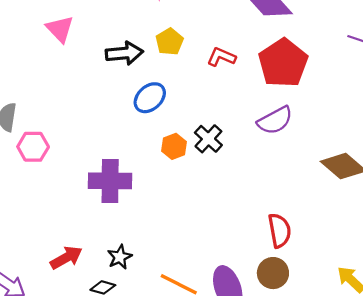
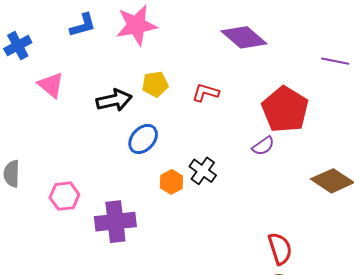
yellow pentagon: (169, 42) -> (155, 84), turned 30
red pentagon: (283, 63) -> (285, 109), moved
purple semicircle: (275, 120) -> (263, 146), size x0.7
pink hexagon: (33, 147) -> (64, 196), moved

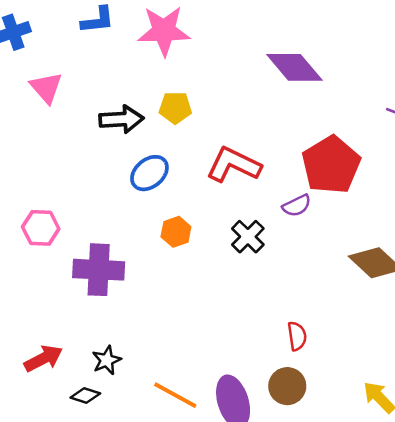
red L-shape: (206, 93) -> (234, 165), moved, size x1.6
black cross: (203, 171) -> (248, 237), moved
red semicircle: (280, 249) -> (297, 336), size x0.7

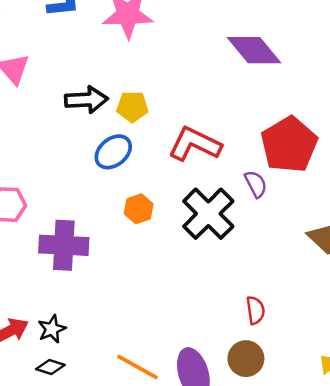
yellow pentagon: (175, 108) -> (132, 107), moved
purple semicircle: (297, 206) -> (256, 184), turned -92
black cross: (248, 237) -> (208, 214), size x1.6
black star: (107, 360) -> (52, 329), moved

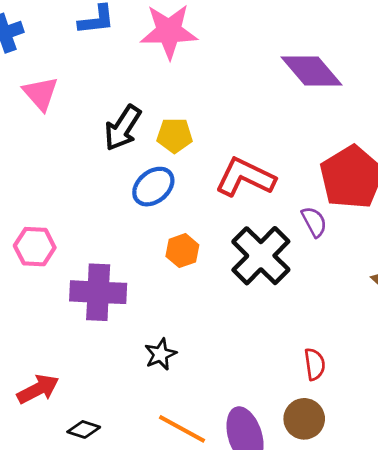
black arrow: (86, 100) -> (123, 128), turned 126
black star: (52, 329) -> (160, 354), moved

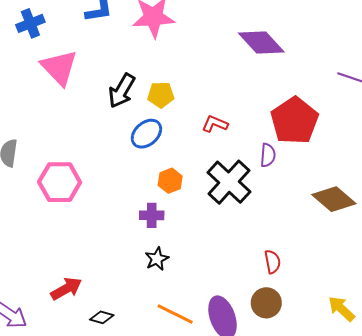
pink triangle: (40, 94) -> (59, 67), size x1.4
red L-shape: (245, 177) -> (215, 124), size x0.6
purple semicircle: (314, 222) -> (268, 155), turned 35
pink hexagon: (35, 247) -> (60, 182), size x1.4
purple cross: (98, 292) -> (152, 215), moved, size x0.6

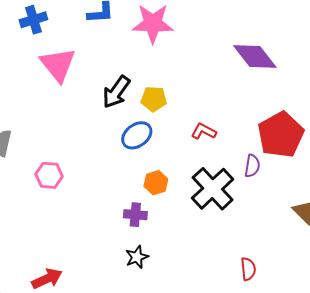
pink hexagon: (60, 182) -> (49, 175), size x0.7

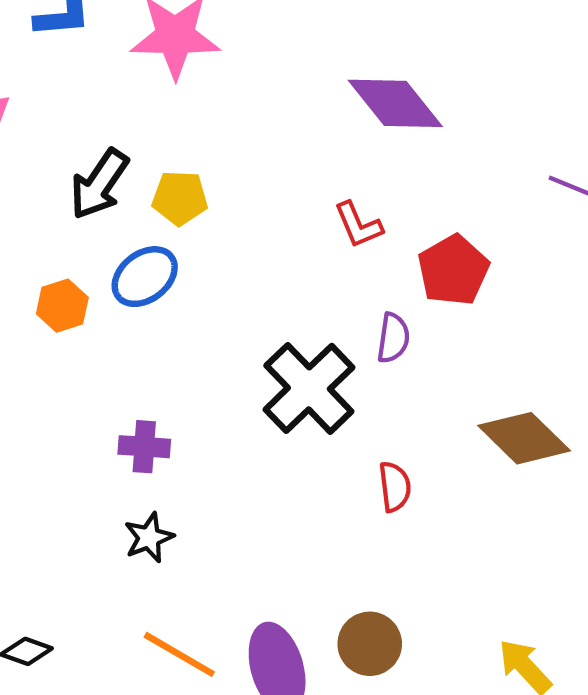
red L-shape: (204, 131) -> (358, 225), moved, turned -140
red pentagon: (281, 135) -> (453, 270), size x0.7
orange hexagon: (156, 183) -> (62, 306), moved
red semicircle: (248, 269) -> (395, 487), moved

